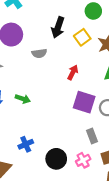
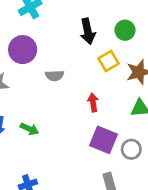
black arrow: (58, 27) -> (88, 31), moved, turned -36
red arrow: (73, 72) -> (93, 102), turned -40

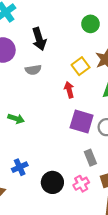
black arrow: (88, 31) -> (39, 39), moved
yellow square: (109, 61) -> (81, 66), moved

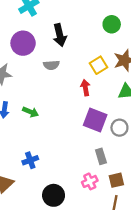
black circle: (52, 182) -> (54, 195), moved

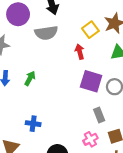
gray semicircle: (51, 65) -> (46, 33), size x1.5
green arrow: (31, 112) -> (30, 78), turned -80
blue cross: (30, 160) -> (33, 124), turned 32

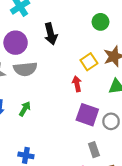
gray semicircle: (46, 33) -> (25, 69), moved

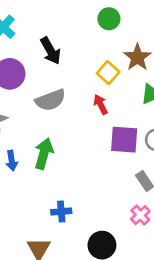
gray semicircle: (25, 69) -> (51, 100), moved
green arrow: (25, 109) -> (44, 154), size x1.5

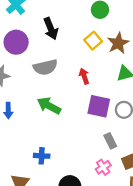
yellow square: (108, 73) -> (93, 41), moved
green arrow: (44, 154) -> (49, 106), moved, turned -85

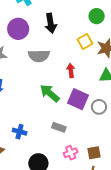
green arrow: (49, 106) -> (50, 93), moved
gray rectangle: (110, 141) -> (59, 127), moved, turned -56

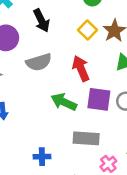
red arrow: (71, 70) -> (81, 68), size x1.5
gray rectangle: (59, 127) -> (86, 138), size x1.5

